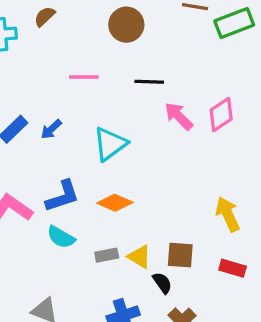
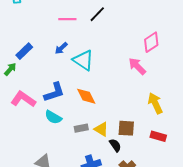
black line: (149, 82) -> (97, 14), moved, turned -48
pink arrow: (179, 116) -> (137, 66), moved
blue arrow: (51, 129) -> (61, 48), moved
cyan triangle: (110, 144) -> (83, 60), turned -50
orange diamond: (115, 203) -> (86, 96), turned 40

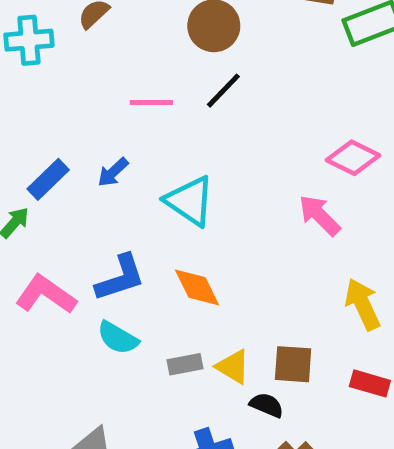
pink diamond: (151, 42) -> (353, 158), turned 60
blue arrow: (61, 48) -> (113, 172), moved
black semicircle: (115, 145) -> (267, 405), turned -32

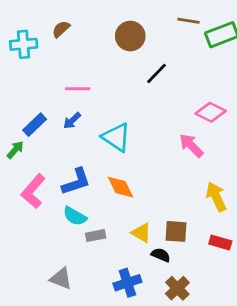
black line: (223, 91) -> (157, 73), moved
pink line: (151, 103) -> (78, 89), moved
pink L-shape: (46, 295) -> (33, 191), turned -84
gray rectangle: (185, 364) -> (96, 236), moved

